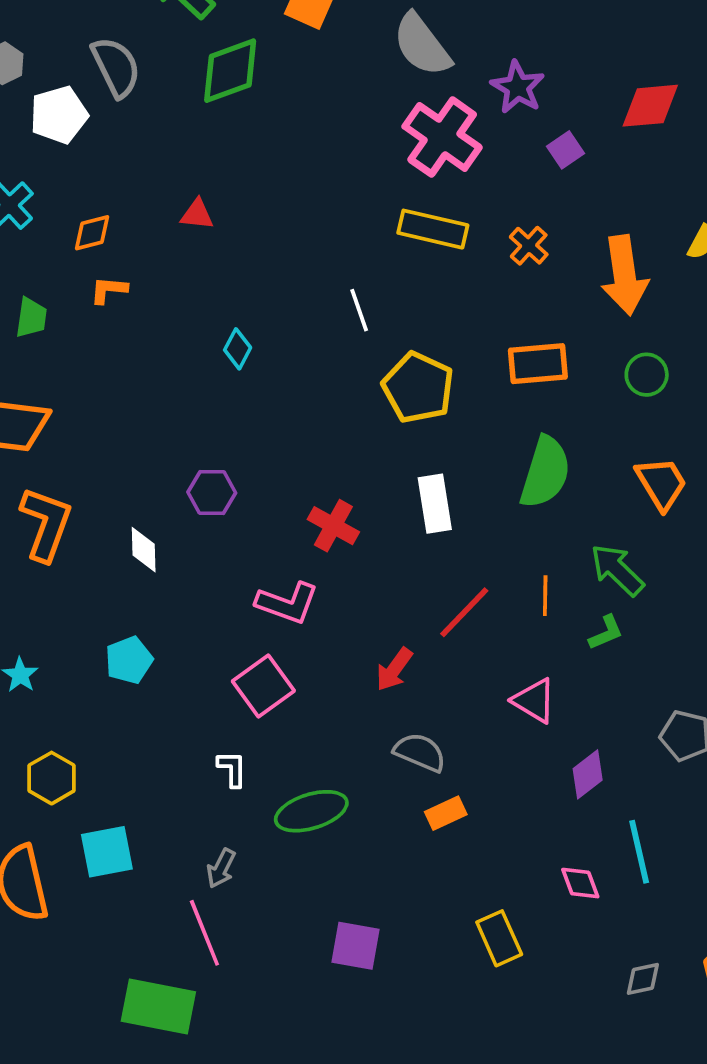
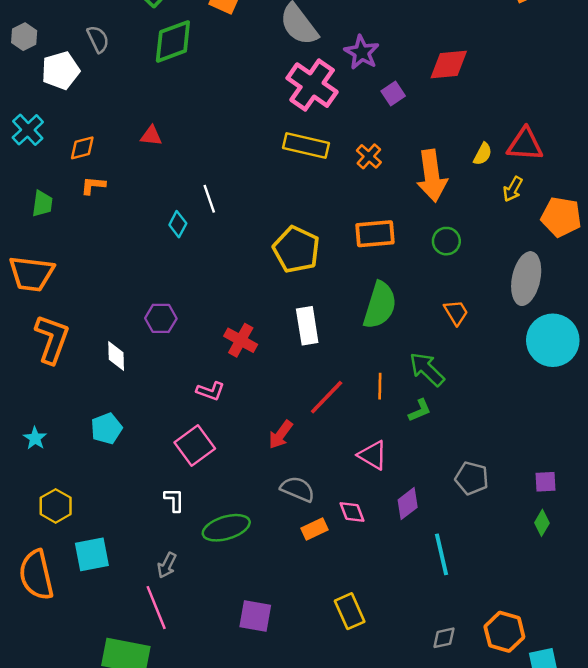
gray semicircle: (116, 67) -> (98, 39), size x0.7
white line: (359, 310) -> (209, 199), moved
orange trapezoid: (661, 483) -> (456, 312), size x0.7
pink L-shape: (287, 603) -> (210, 391), size x0.7
pink diamond: (580, 883) -> (352, 512), moved

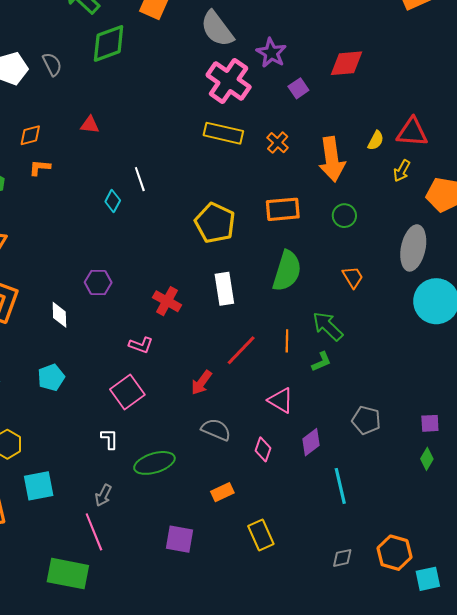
gray semicircle: (98, 39) -> (52, 64), moved
pink diamond: (352, 512) -> (263, 449), turned 40
orange rectangle: (314, 529) -> (222, 492), moved

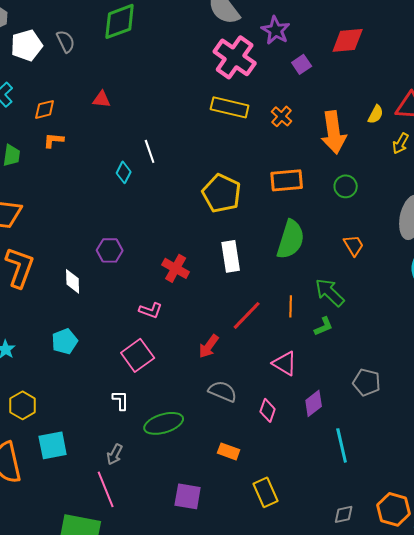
orange rectangle: (222, 492) -> (229, 451), turned 45

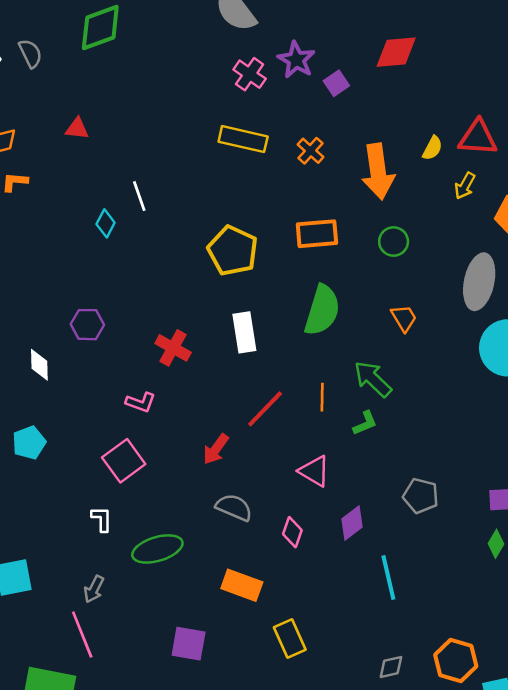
purple star: (276, 30) -> (296, 60), moved
pink cross: (235, 57) -> (250, 74), size x0.6
orange rectangle: (229, 451) -> (242, 585), size x1.4

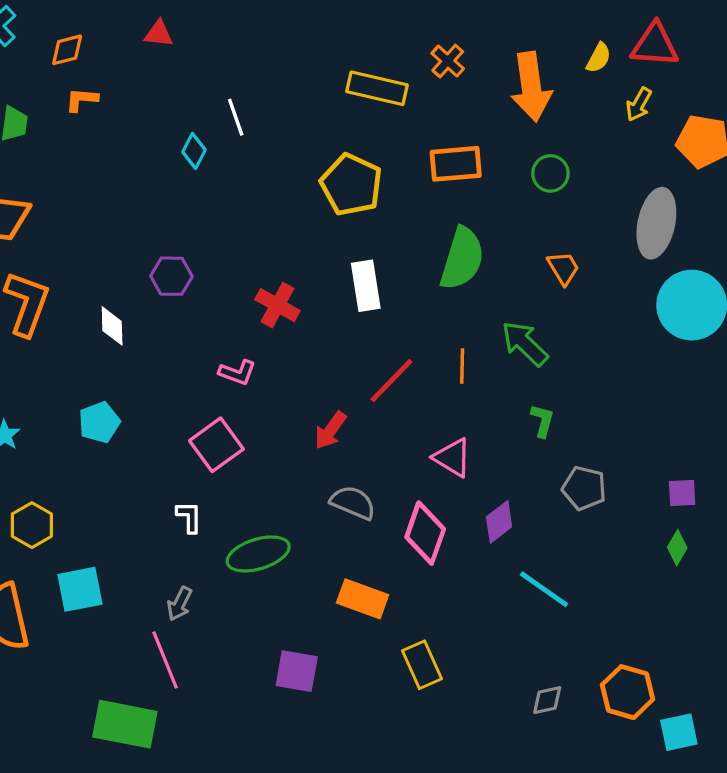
yellow rectangle: (243, 139) -> (377, 88), moved
green L-shape: (365, 423) -> (542, 421), moved, turned -52
pink diamond: (292, 532) -> (425, 533), size x1.6
cyan line: (388, 577) -> (544, 589), turned -42

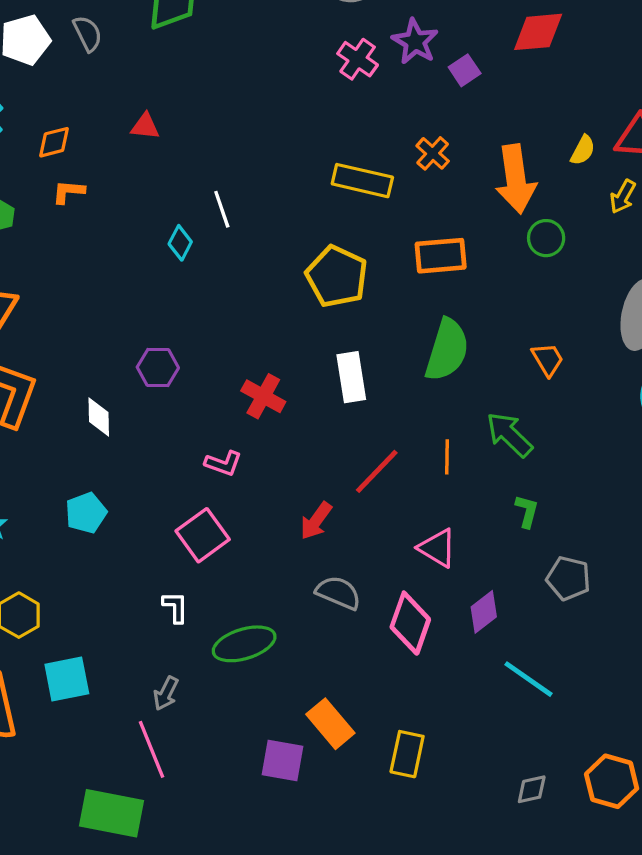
green circle: (550, 173) -> (546, 238), moved
orange rectangle: (363, 599) -> (330, 724), moved, turned 30
yellow rectangle: (422, 665) -> (407, 754), turned 36

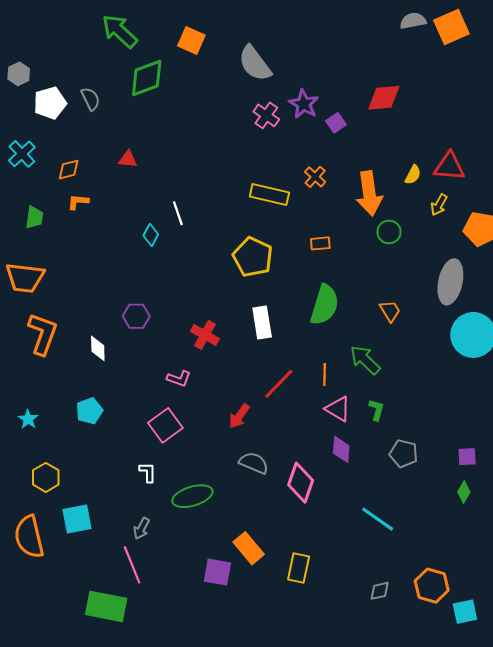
orange rectangle: (441, 256) -> (320, 243), size x0.6
pink triangle: (437, 548) -> (338, 409), moved
purple diamond: (484, 612) -> (341, 449), moved, turned -48

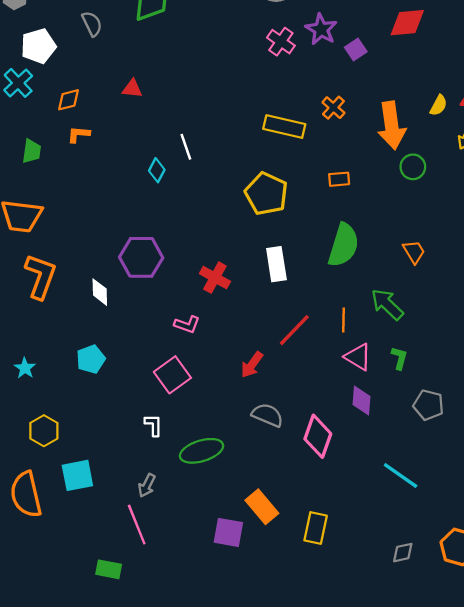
white pentagon: (50, 103) -> (38, 46), moved
purple hexagon: (136, 316) -> (141, 257), size x1.5
green rectangle: (106, 606) -> (109, 569), size x0.6

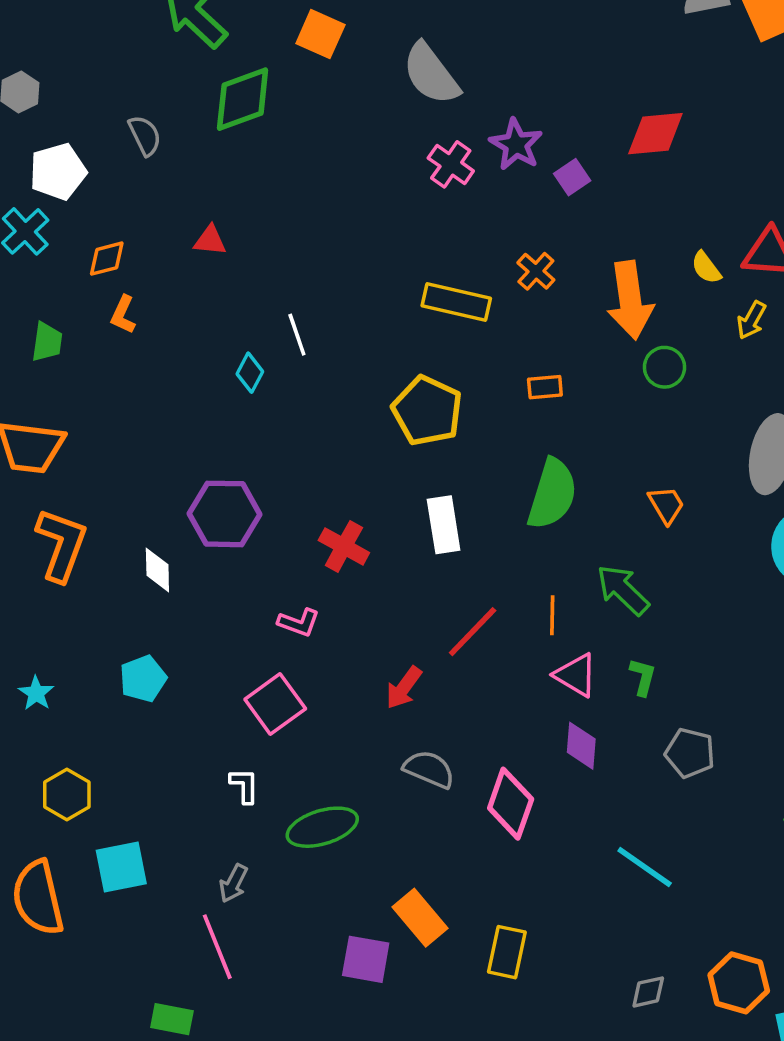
yellow semicircle: (439, 105) -> (706, 268), turned 115
orange L-shape: (79, 134) -> (123, 315), turned -70

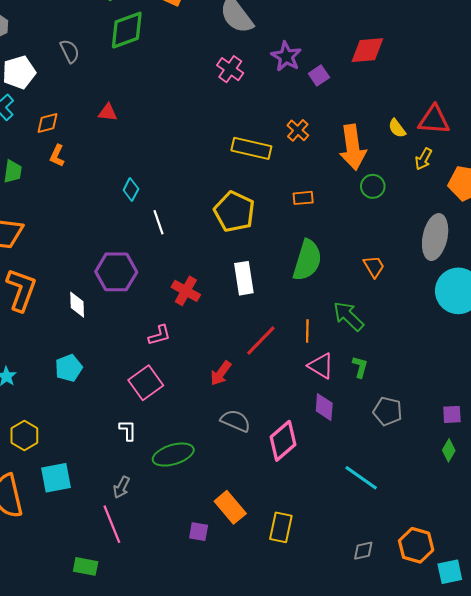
pink cross: (451, 164) -> (230, 69), moved
white line: (297, 335) -> (158, 222), moved
pink L-shape: (299, 623) -> (159, 335), turned -35
pink diamond: (511, 804) -> (283, 441), turned 30
purple square: (366, 959) -> (199, 532), size x0.7

